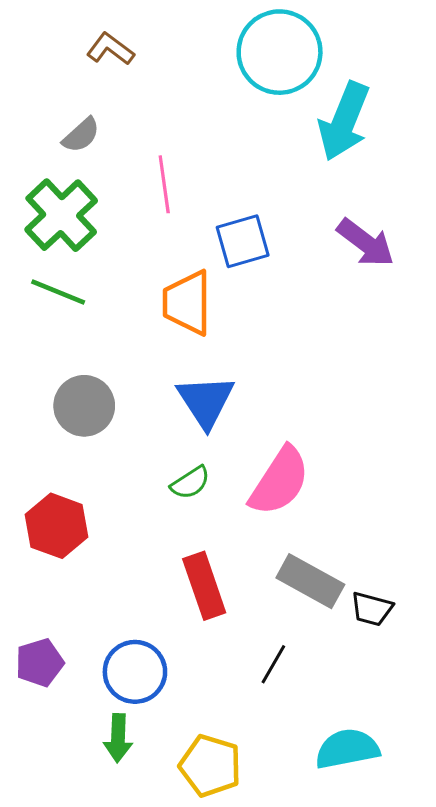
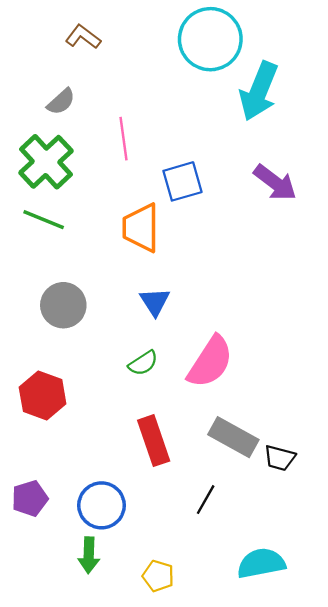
blue triangle: (206, 401) -> (155, 302), size x0.7
yellow pentagon: (210, 766) -> (158, 576), size x0.7

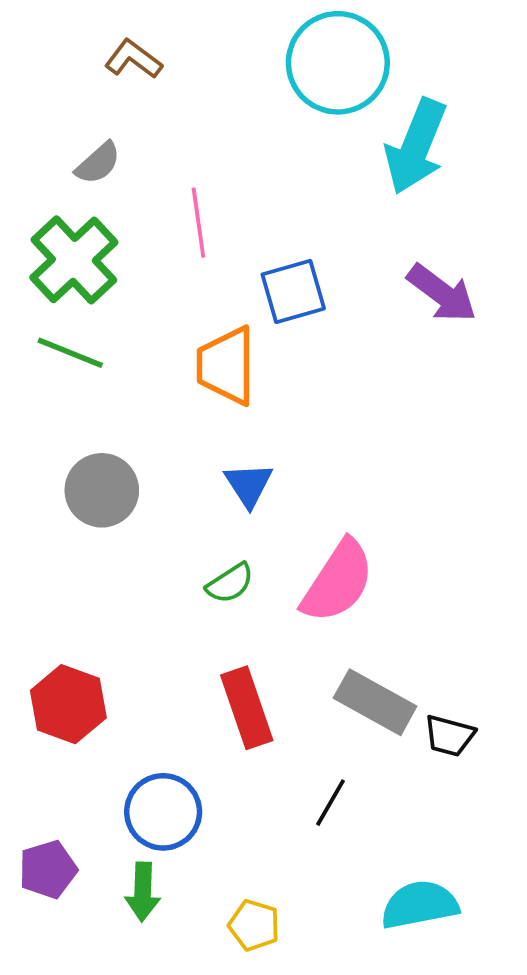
red hexagon: (43, 395) -> (68, 704), moved
purple pentagon: (30, 498) -> (48, 869), moved

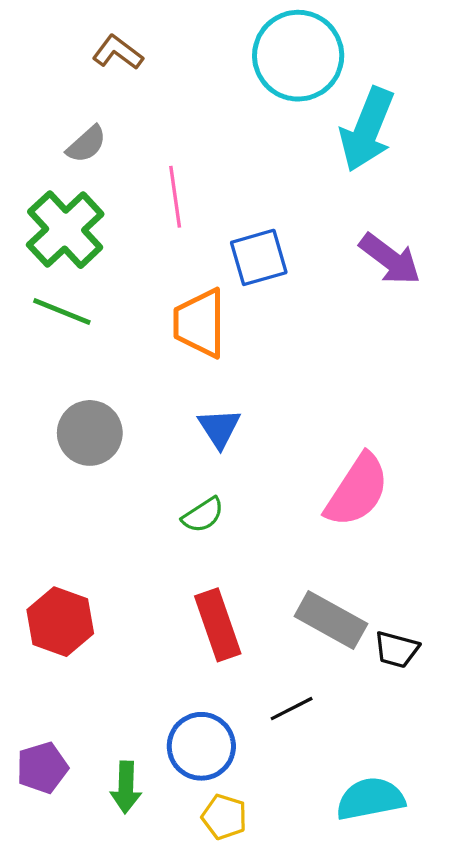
pink semicircle: (338, 581) -> (357, 490), moved
black line: (330, 803) -> (292, 709), turned 33
blue circle: (163, 812) -> (201, 746), moved

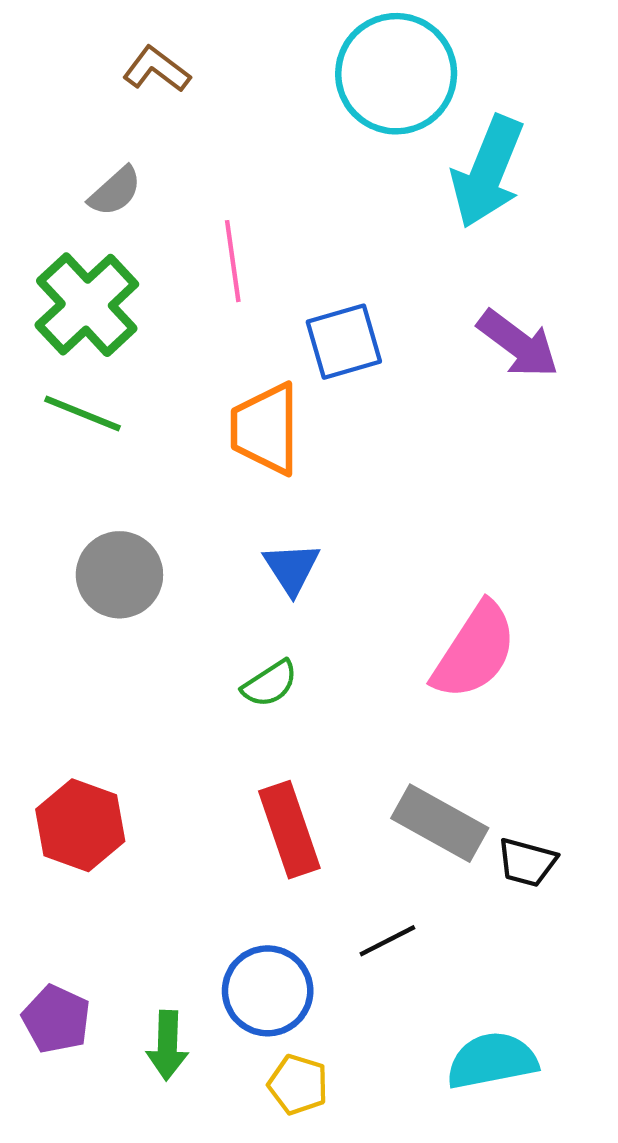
purple pentagon: (42, 768) -> (56, 1019), turned -30

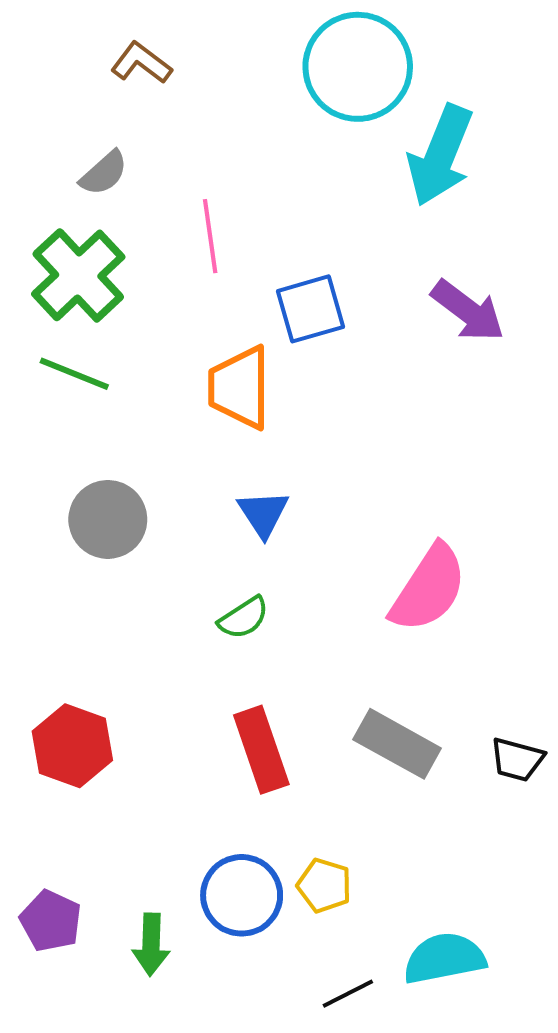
black trapezoid: (527, 862) -> (517, 760), moved
black line: (387, 941) -> (348, 994), moved
yellow pentagon: (298, 1085) -> (324, 885), moved

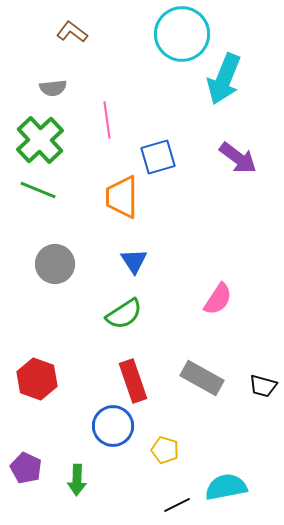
gray semicircle: (104, 173) -> (53, 88), turned 36
pink semicircle: (429, 588) -> (218, 299), size x0.7
green semicircle: (244, 618) -> (124, 314), size x1.4
blue circle: (242, 895) -> (113, 426), moved

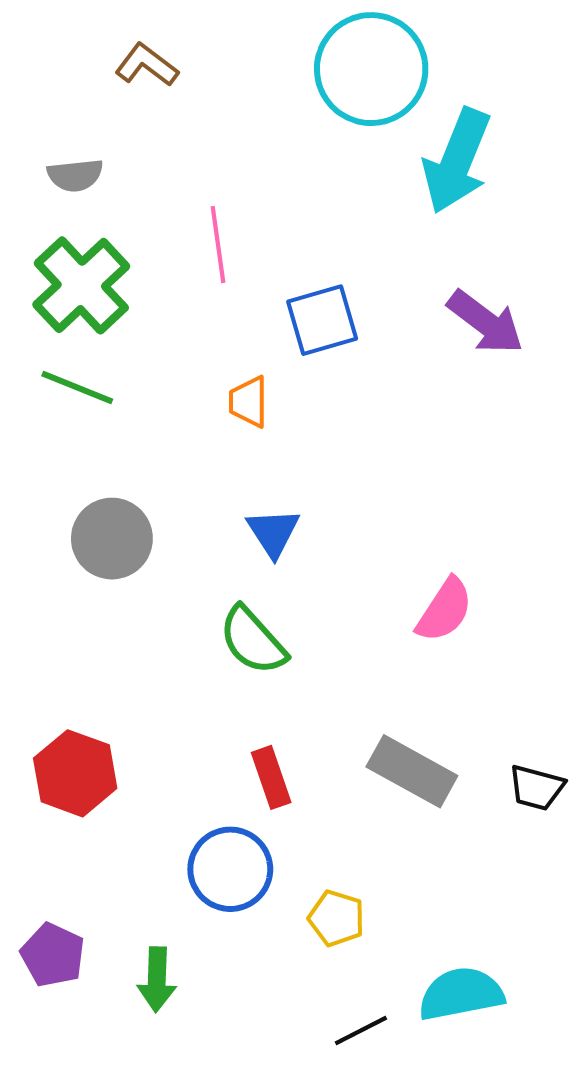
gray semicircle: (53, 88) -> (75, 175), moved
orange trapezoid: (122, 197) -> (249, 402), size x0.6
green semicircle: (124, 314) -> (253, 641), turned 81
red rectangle: (133, 381) -> (271, 777), size x0.7

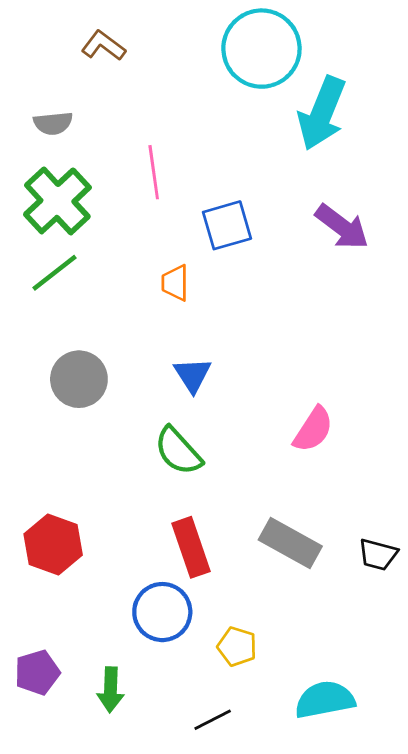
green line: (77, 388) -> (55, 273), turned -60
red rectangle: (271, 777) -> (191, 547), size x1.4
purple pentagon: (53, 955) -> (37, 672), turned 30
black line: (361, 1031) -> (213, 720), moved

